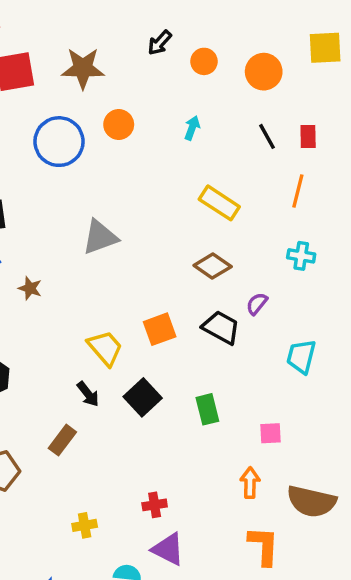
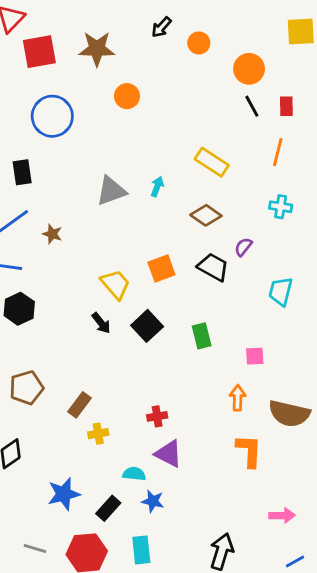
orange circle: (264, 72) -> (249, 69), moved
cyan arrow: (192, 128) -> (157, 187), moved
blue circle: (59, 142) -> (52, 116), moved
brown rectangle: (62, 440) -> (80, 405), moved

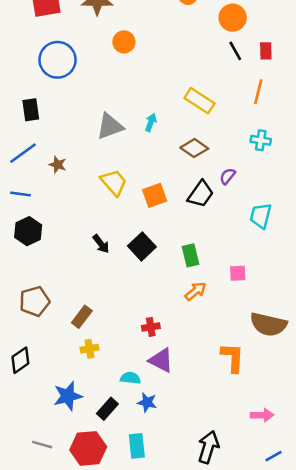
black trapezoid: (213, 267) -> (201, 194), turned 96
yellow trapezoid: (115, 284) -> (114, 183), moved
orange arrow: (238, 398) -> (196, 291), moved, turned 50
yellow cross: (98, 434) -> (89, 349), moved

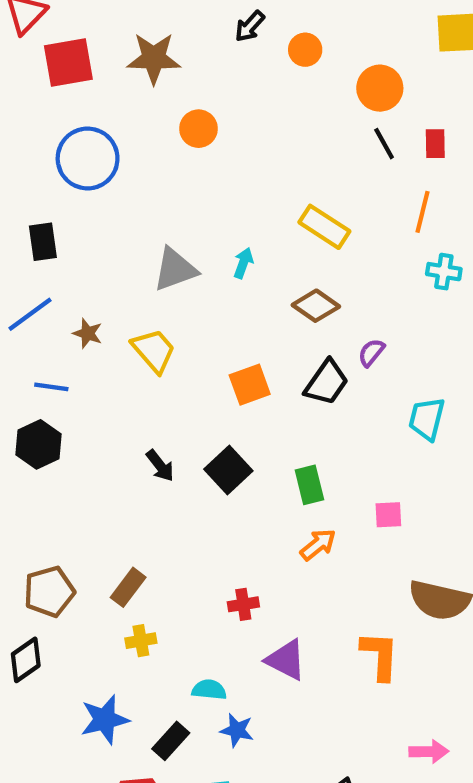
cyan cross: (261, 140) -> (444, 272), moved
yellow trapezoid: (114, 183) -> (154, 350), moved
blue line: (20, 194) -> (51, 387), moved
brown pentagon: (35, 301) -> (49, 592), moved
purple triangle: (161, 360) -> (286, 660), moved

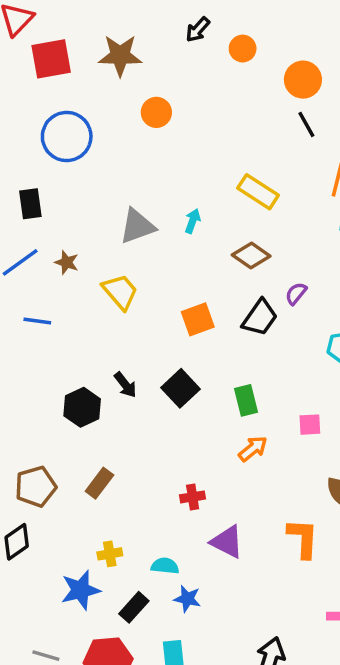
brown star: (88, 333) -> (67, 262), moved
black hexagon: (39, 444) -> (82, 407), moved
yellow cross: (141, 641) -> (110, 554), moved

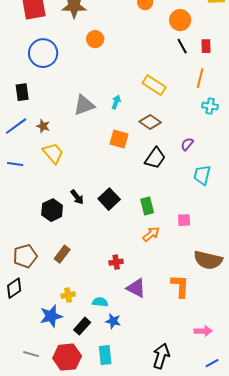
yellow trapezoid: (120, 292) -> (53, 153), moved
purple semicircle: (296, 293) -> (187, 144), moved
orange square: (198, 319) -> (119, 139), moved, turned 36
blue line: (37, 321) -> (15, 164), moved

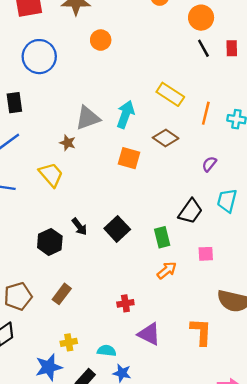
orange line: (200, 78) -> (206, 113), moved
cyan arrow: (116, 102) -> (125, 114), size x1.6
brown star: (43, 126) -> (68, 143), moved
black trapezoid: (155, 158) -> (190, 211), moved

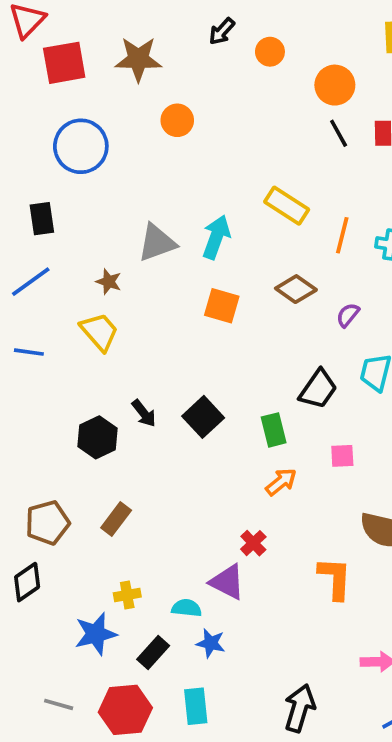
brown diamond: (166, 138) -> (296, 289), moved
brown star: (68, 143) -> (109, 282), moved
red cross: (125, 303) -> (253, 543), moved, turned -35
purple triangle: (149, 334) -> (227, 582), moved

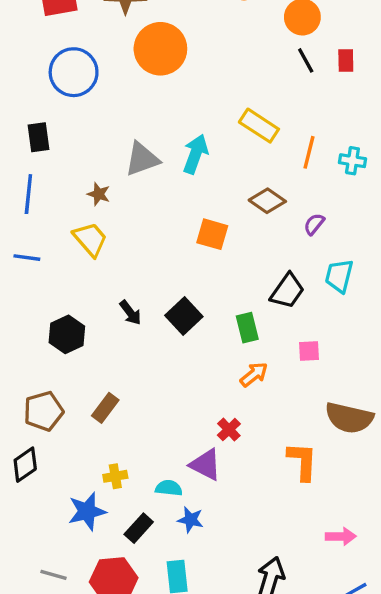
orange circle: (177, 120) -> (160, 49), size x1.8
blue line: (31, 282) -> (28, 194), turned -48
orange square: (222, 306) -> (212, 234), moved
black hexagon: (98, 437) -> (67, 334), moved

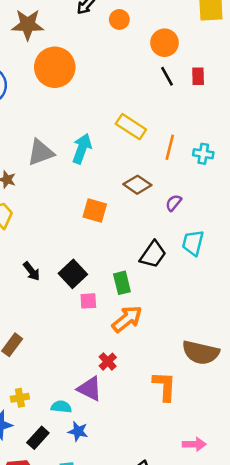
pink square: (309, 351) -> (88, 301), moved
orange arrow: (254, 374) -> (127, 319), size x1.4

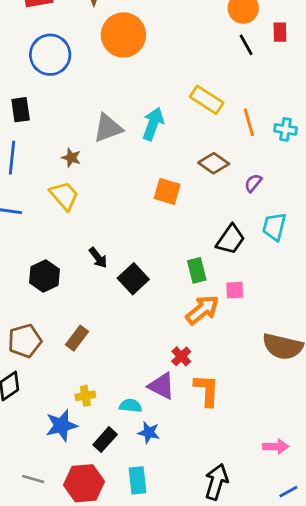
red rectangle: (198, 76) -> (280, 32), moved
orange line: (170, 147) -> (249, 122), turned -30
black square: (73, 274) -> (133, 279), moved
pink square: (88, 301) -> (235, 290), moved
orange L-shape: (165, 386) -> (207, 390), moved

